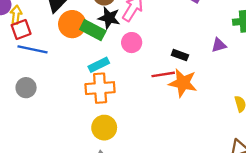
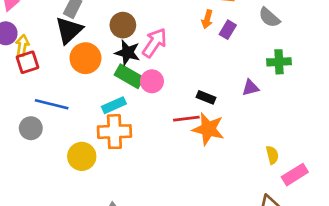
green rectangle: (93, 30) -> (129, 76), moved
blue line: (33, 49) -> (52, 104), moved
yellow circle: (104, 128) -> (82, 156), moved

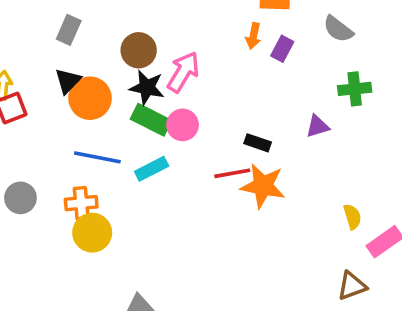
black triangle: (69, 30) -> (68, 81), moved, size x0.7
blue line: (52, 104) -> (97, 157), moved
cyan rectangle: (114, 105) -> (152, 169), moved
orange cross: (114, 132) -> (81, 203), moved, size x0.7

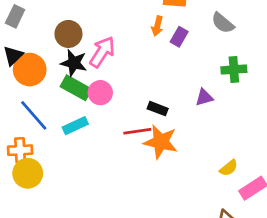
blue line: (97, 157) -> (34, 115), turned 36
yellow semicircle: (352, 217) -> (229, 168), turned 66

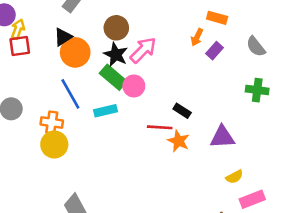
purple triangle: (204, 97) -> (222, 137), moved, size x1.5
orange star: (161, 142) -> (179, 141), size x0.7

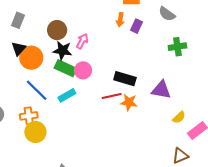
pink arrow: (143, 50) -> (82, 41), size x0.7
black rectangle: (182, 111) -> (125, 79), size x1.5
purple triangle: (222, 137) -> (161, 90), turned 30

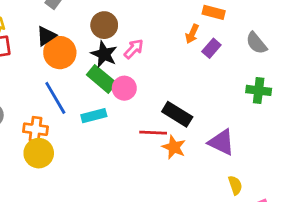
yellow semicircle: (179, 117) -> (235, 185), turned -80

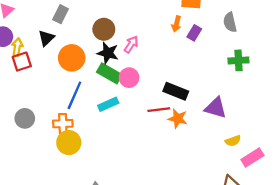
black triangle: (46, 36) -> (46, 38), moved
gray semicircle: (256, 43) -> (230, 22), turned 36
blue line: (55, 98) -> (74, 95), turned 64
yellow semicircle: (235, 185) -> (233, 141), turned 98

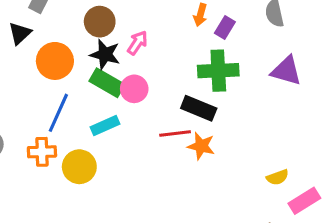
green cross: (238, 60) -> (218, 71), moved, size x1.4
purple triangle: (216, 108) -> (286, 71), moved
yellow circle: (69, 143) -> (79, 167), moved

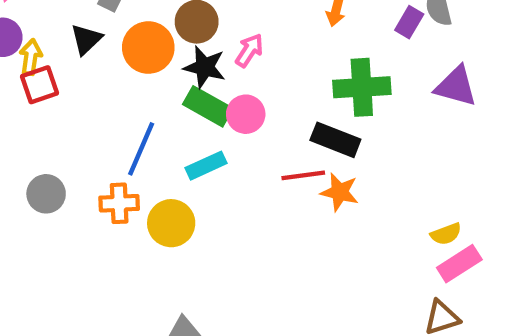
purple rectangle: (225, 28) -> (409, 22), moved
orange circle: (55, 61) -> (148, 48), moved
pink rectangle: (304, 201) -> (459, 264), moved

